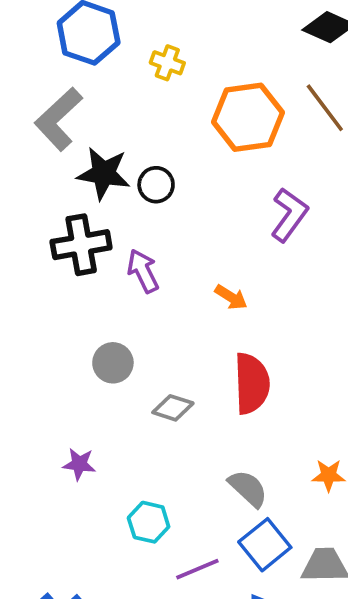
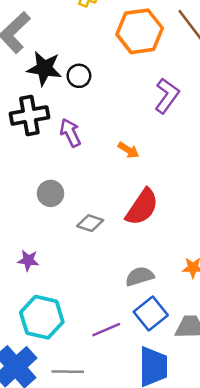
red semicircle: (252, 383) -> (142, 207), turned 36
gray semicircle: (248, 488) -> (140, 276), turned -60
cyan hexagon: (149, 522) -> (42, 317), moved, size x1.6

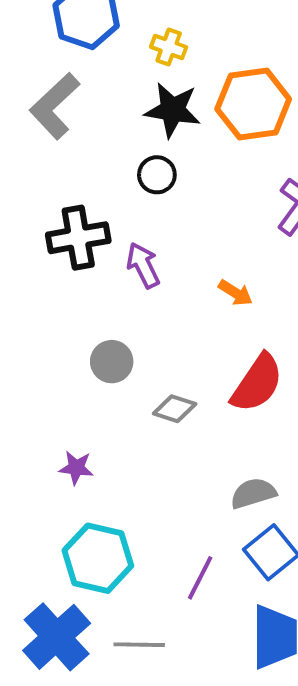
black star: (44, 68) -> (173, 110), moved
purple line: (106, 330) -> (200, 578), turned -40

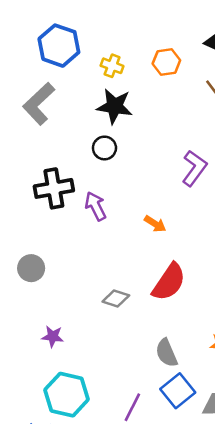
orange hexagon: (253, 104) -> (166, 62), moved, size x0.6
gray circle: (112, 362) -> (31, 268), moved
gray semicircle: (253, 493) -> (166, 353), turned -96

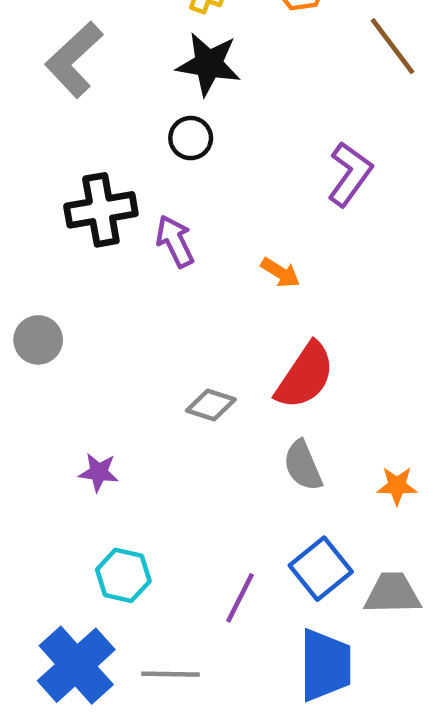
gray circle: (31, 268) -> (38, 340), moved
gray semicircle: (166, 353) -> (303, 466), moved
cyan hexagon: (67, 395) -> (123, 575), size x0.7

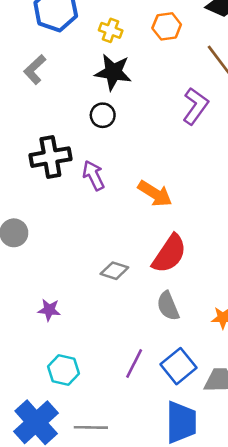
gray L-shape: (74, 60) -> (35, 70), size x0.7
purple L-shape: (350, 174) -> (195, 106), moved
orange arrow: (280, 273) -> (155, 194), size x1.5
purple line: (240, 598) -> (134, 363), moved

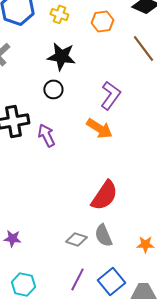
yellow cross: (111, 30) -> (59, 14), moved
purple L-shape: (195, 106) -> (110, 95), moved
orange arrow: (155, 194) -> (99, 128), moved
gray diamond: (114, 271) -> (76, 239), moved

